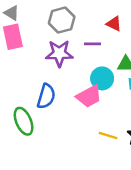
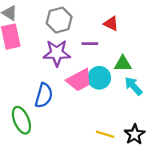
pink trapezoid: (89, 96) -> (79, 80), moved

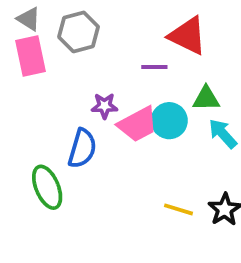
gray hexagon: (59, 20) -> (79, 32), moved
red triangle: (111, 24) -> (188, 36), size x1.6
purple star: (57, 53) -> (104, 106), moved, size x0.6

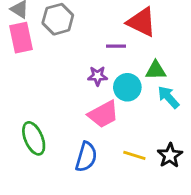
purple star: (104, 106) -> (98, 76), moved
pink trapezoid: (138, 124) -> (103, 114), moved
blue semicircle: (82, 148) -> (86, 157), moved

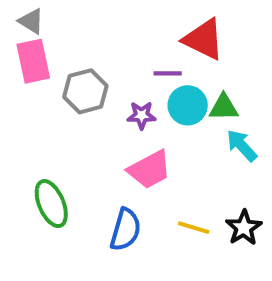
gray hexagon: (58, 19) -> (85, 91), moved
cyan circle: (127, 87) -> (188, 105), moved

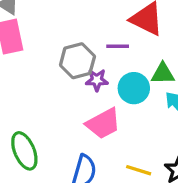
gray hexagon: (85, 91) -> (77, 61), moved
cyan circle: (188, 105) -> (134, 88), moved

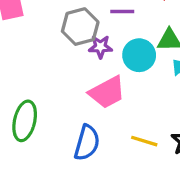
green ellipse: (24, 151) -> (25, 121), turned 36

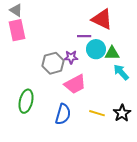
gray hexagon: (80, 27) -> (53, 63), moved
cyan circle: (139, 55) -> (96, 49), moved

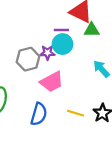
cyan circle: (96, 49) -> (63, 44), moved
green triangle: (112, 53) -> (92, 30), moved

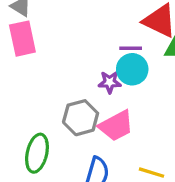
gray hexagon: (28, 59) -> (81, 118), moved

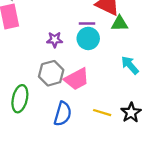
purple star: (110, 82) -> (55, 40), moved

